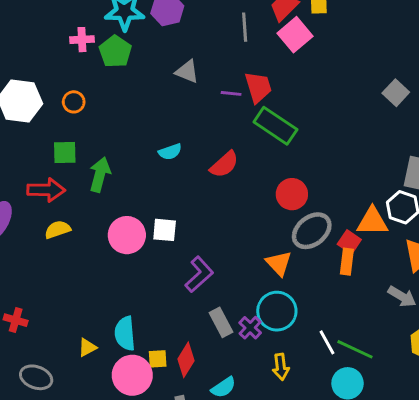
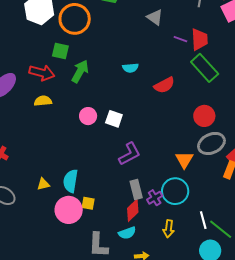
orange circle: (74, 102) -> (75, 19), size x2.0
pink circle: (127, 235) -> (88, 116), size x0.7
red diamond: (186, 360) -> (133, 210), moved

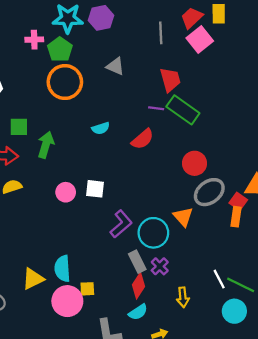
orange circle: (75, 19) -> (65, 82), moved
purple line: (180, 39) -> (156, 108), moved
yellow triangle: (43, 184) -> (33, 279), size x1.5
cyan circle: (175, 191) -> (153, 233), moved

